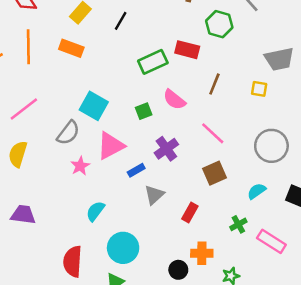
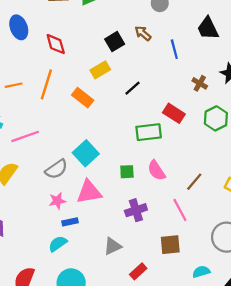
red rectangle: (187, 50) -> (174, 113), moved
brown line: (214, 84) -> (194, 182), moved
blue rectangle: (136, 170) -> (70, 222), moved

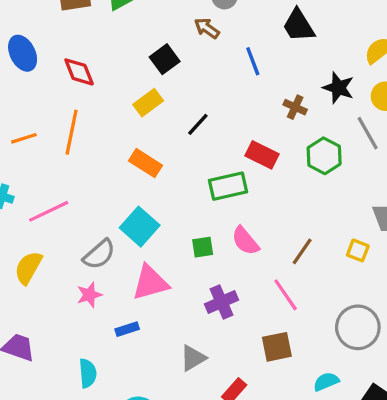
brown arrow: (143, 33) -> (207, 28), moved
orange rectangle: (83, 98) -> (146, 163), moved
pink star: (57, 201) -> (89, 295), moved
cyan semicircle: (58, 244) -> (88, 373), moved, turned 126

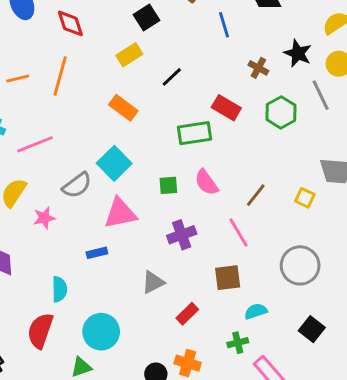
pink star: (89, 295) -> (44, 218), moved
cyan semicircle: (326, 382) -> (256, 311), moved

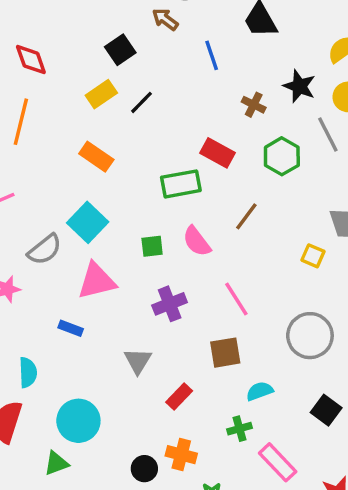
black line: (172, 77) -> (142, 102), moved
brown line: (256, 195) -> (246, 216), moved
blue rectangle: (97, 253) -> (71, 328), turned 36
gray triangle: (153, 282) -> (138, 361), turned -30

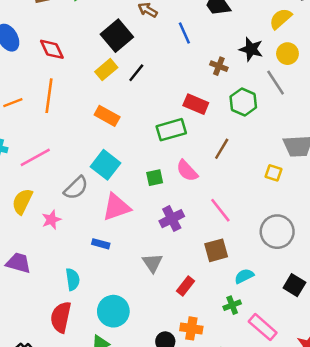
black square: (120, 50) -> (117, 36), size x1.4

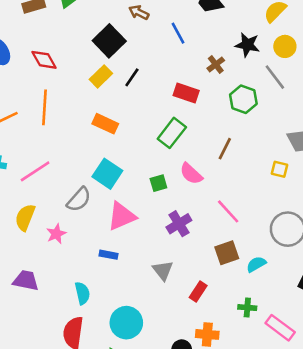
brown cross: (219, 66) -> (216, 64), turned 36
red rectangle: (196, 104) -> (186, 93), moved
green rectangle: (171, 130) -> (172, 133), turned -32
cyan semicircle: (244, 276) -> (256, 264), moved
green cross: (232, 305) -> (247, 308), turned 30

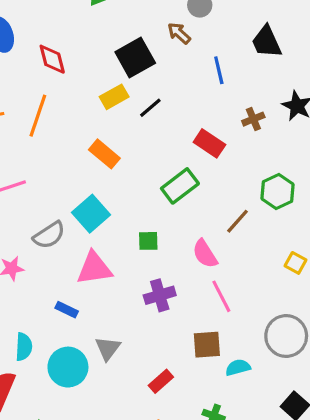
green hexagon: (243, 99) -> (278, 191), moved
pink semicircle: (191, 174) -> (205, 254), moved
gray triangle: (163, 270) -> (108, 348), moved
cyan circle: (126, 323) -> (68, 367), moved

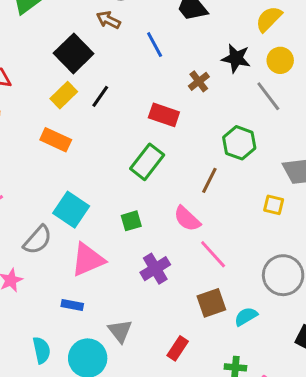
orange rectangle: (104, 154) -> (56, 140), moved

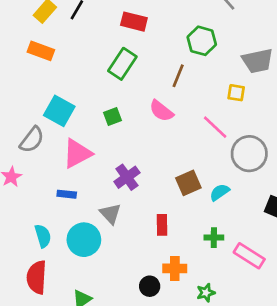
pink line: (213, 254) -> (215, 127), moved
purple cross: (155, 269) -> (127, 177), moved
red rectangle: (178, 348) -> (162, 225), turned -30

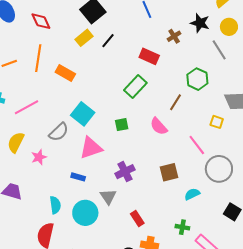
orange rectangle: (41, 51) -> (65, 73), moved
brown square: (188, 183) -> (169, 172), moved
red rectangle: (162, 225) -> (137, 218), moved, turned -42

